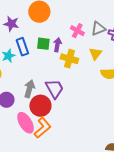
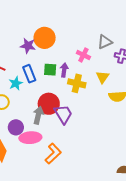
purple star: (11, 24) -> (28, 46), moved
gray triangle: (98, 29) -> (105, 42), moved
red circle: (40, 106) -> (49, 104), moved
pink ellipse: (26, 123) -> (30, 138), moved, turned -60

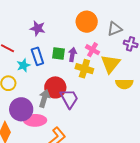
orange circle: (45, 38) -> (87, 22), moved
pink cross: (83, 55) -> (92, 50), moved
yellow triangle: (103, 77) -> (110, 64), size x1.5
purple circle: (16, 127) -> (21, 109), size x1.5

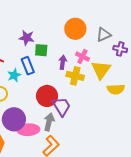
green square: (58, 53) -> (41, 50), moved
gray arrow: (44, 98) -> (49, 122), moved

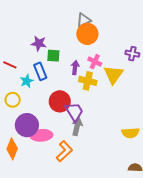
gray triangle: (104, 35) -> (84, 20), moved
yellow semicircle: (116, 89) -> (130, 133), moved
gray arrow: (49, 122) -> (77, 127), moved

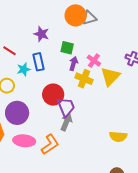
orange circle: (87, 34) -> (76, 15), moved
green square: (53, 56) -> (67, 48), moved
pink ellipse: (41, 135) -> (24, 141), moved

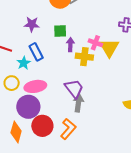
pink cross: (94, 61) -> (95, 43), moved
red circle: (53, 95) -> (42, 126), moved
pink ellipse: (24, 141) -> (35, 86), moved

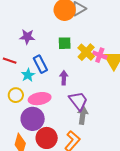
purple star: (32, 24) -> (27, 37), moved
purple arrow: (70, 45) -> (64, 78), moved
yellow cross: (84, 57) -> (86, 52), moved, turned 36

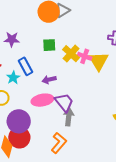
purple arrow: (64, 78) -> (49, 80), turned -104
pink ellipse: (40, 99) -> (42, 100), moved
red circle: (47, 138) -> (19, 137), moved

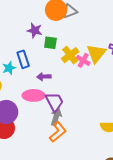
purple star: (12, 39) -> (35, 30), moved
yellow triangle: (99, 61) -> (96, 54), moved
orange L-shape: (59, 143) -> (58, 132), moved

